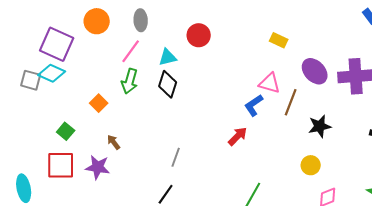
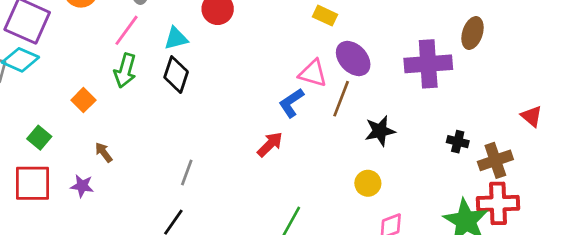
purple ellipse: (315, 71) -> (353, 58), moved
purple star: (98, 167) -> (82, 186), size x0.7

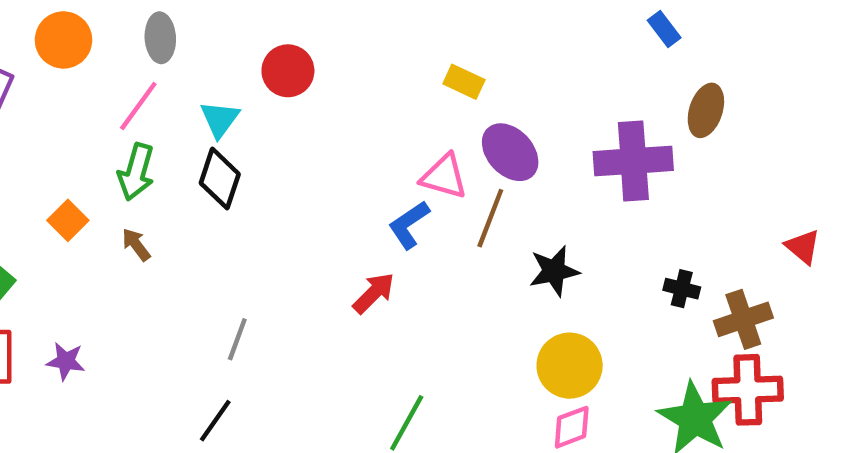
cyan triangle: (176, 38) -> (220, 119), turned -40
brown arrow: (104, 152) -> (136, 245), moved
yellow circle: (368, 183) -> (570, 366), moved, size x1.5

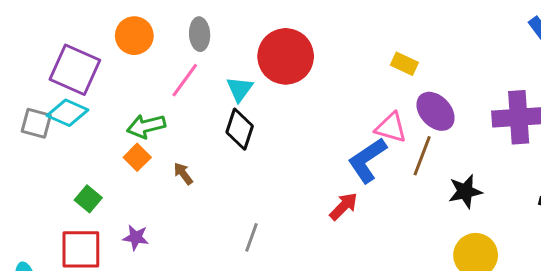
red circle: (288, 71) -> (286, 56), size x1.6
green arrow: (136, 172) -> (146, 126), moved, turned 60
blue L-shape: (409, 225) -> (367, 160), size x1.4
purple star: (66, 361) -> (136, 237), moved

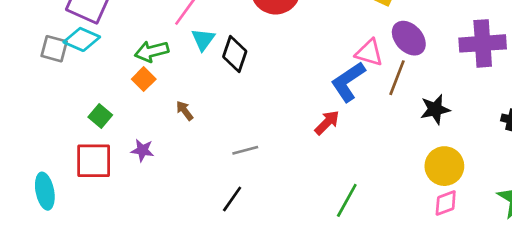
cyan triangle: (240, 89) -> (203, 39), moved
brown arrow: (183, 174) -> (185, 111), moved
gray line: (252, 237) -> (245, 150), turned 55

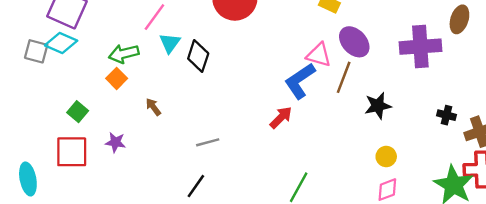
yellow circle: (444, 166) -> (386, 157), size x0.6

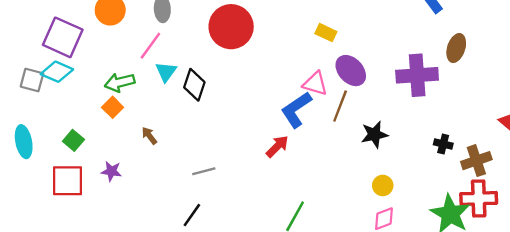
cyan ellipse: (28, 179) -> (24, 142), moved

